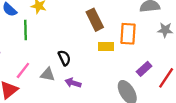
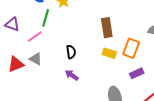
purple rectangle: (144, 69) -> (137, 73), moved
pink line: (23, 70) -> (35, 37), moved
gray triangle: (48, 74) -> (36, 59), moved

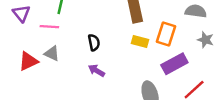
purple triangle: (12, 24) -> (21, 13), turned 35
pink line: (35, 37) -> (49, 27), turned 42
purple rectangle: (137, 73) -> (174, 64), size x1.5

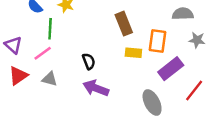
pink line: (49, 27) -> (43, 53), turned -30
red triangle: (28, 61) -> (18, 76), moved
purple arrow: (96, 71) -> (96, 88), size x1.5

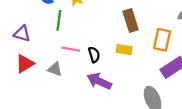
purple triangle: (13, 45) -> (22, 34), turned -30
pink line: (43, 53) -> (71, 49), moved, turned 42
yellow rectangle: (133, 53) -> (124, 50), moved

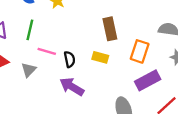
green line: (59, 20) -> (30, 30), moved
gray triangle: (55, 69) -> (29, 70), turned 49

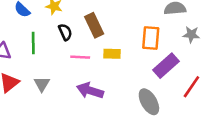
brown rectangle: (110, 29) -> (94, 25), moved
pink line: (47, 51) -> (80, 57), moved
black semicircle: (70, 59) -> (65, 32), moved

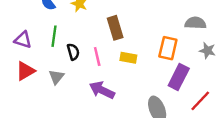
black semicircle: (65, 32) -> (73, 52), moved
pink line: (80, 57) -> (97, 57), turned 66
purple rectangle: (166, 66) -> (179, 77), turned -30

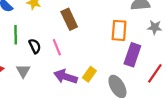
yellow rectangle: (128, 58) -> (89, 74), moved, turned -56

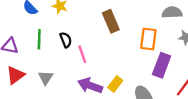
brown rectangle: (69, 19) -> (111, 21), moved
black semicircle: (35, 46) -> (66, 40), moved

